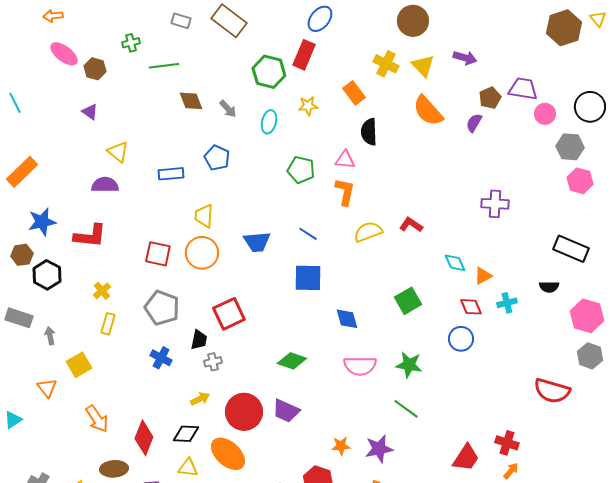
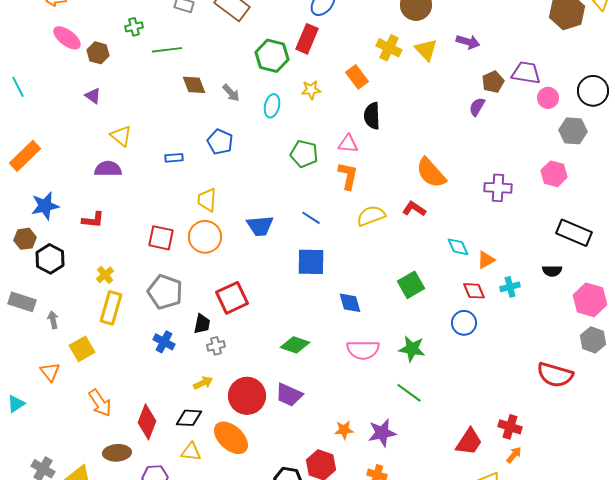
orange semicircle: (428, 111) -> (431, 173), moved
blue rectangle: (171, 174) -> (174, 158), size x0.7
pink hexagon: (580, 181) -> (554, 174), moved
red L-shape: (90, 236) -> (93, 220), size x0.7
yellow rectangle: (108, 324) -> (111, 308), size x1.5

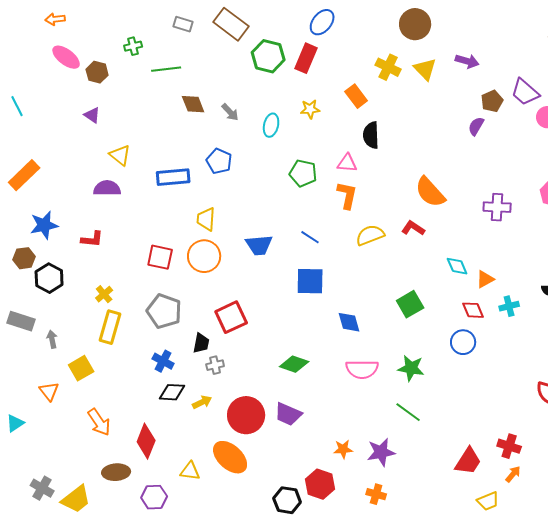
green hexagon: (272, 56) -> (268, 56), moved
purple trapezoid: (526, 73) -> (525, 92), turned -148
blue rectangle: (174, 158) -> (173, 177), size x1.8
black diamond: (189, 418) -> (172, 392), moved

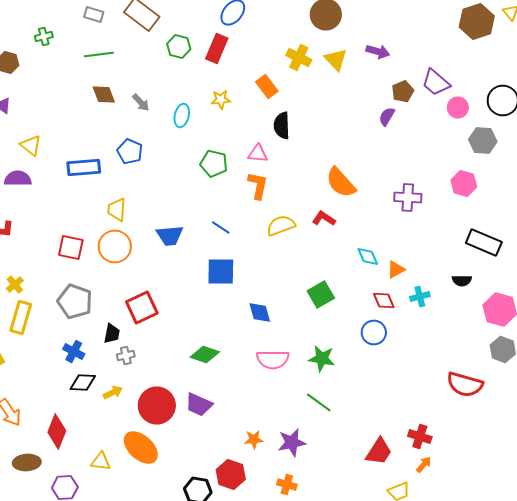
green hexagon: (268, 56) -> (179, 46), size x0.7
green line: (166, 69) -> (99, 54), moved

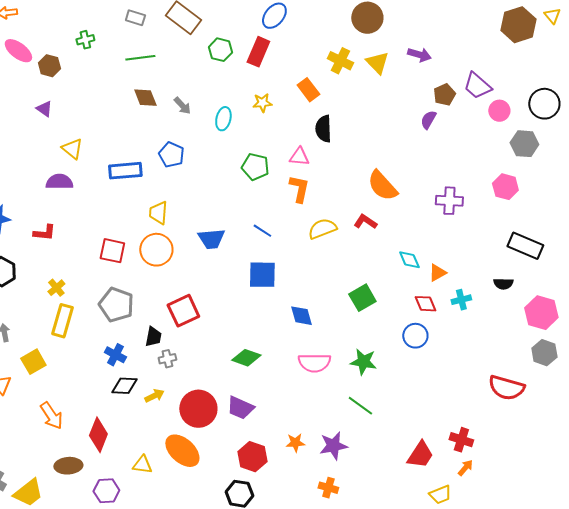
red hexagon: (231, 474) -> (252, 457), moved

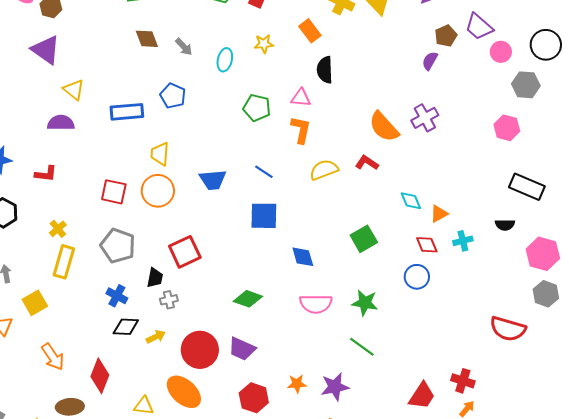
purple triangle: (44, 109) -> (46, 50), size x1.8
purple cross: (449, 201) -> (425, 118), moved, turned -32

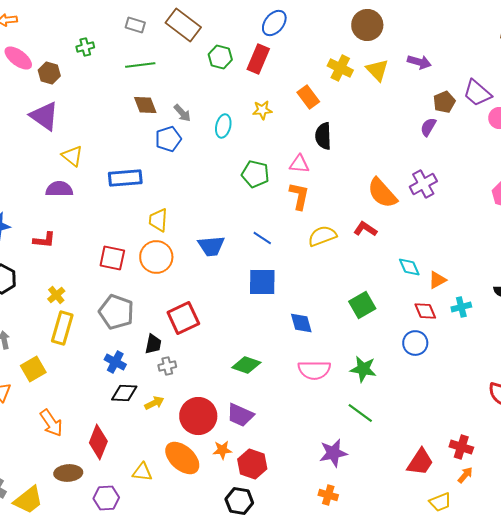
blue pentagon: (173, 96) -> (168, 139), moved, turned 30
orange star: (297, 384) -> (222, 450), moved

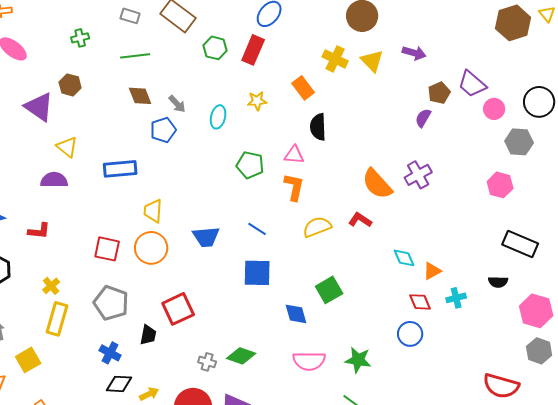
brown hexagon: (49, 73) -> (70, 85), moved
green square: (362, 305) -> (329, 290), moved
gray cross: (167, 366) -> (207, 362), moved, turned 30

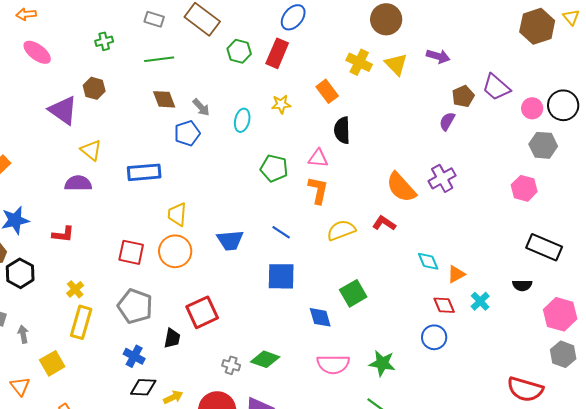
pink circle: (494, 109) -> (532, 108), moved
cyan cross: (456, 298) -> (480, 301), turned -30

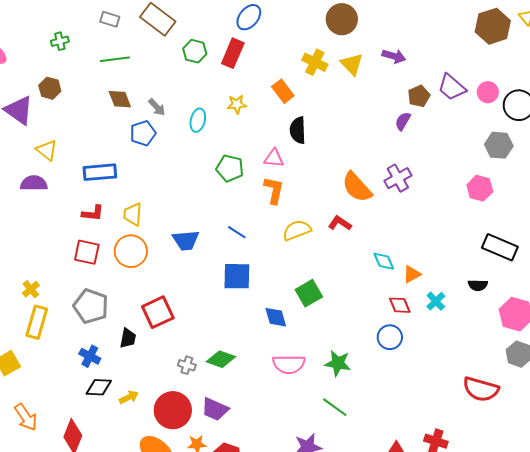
pink circle: (532, 108) -> (488, 92), moved
red L-shape: (63, 234) -> (93, 213), moved

